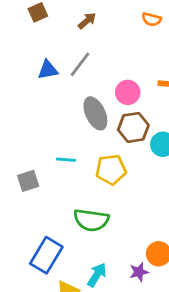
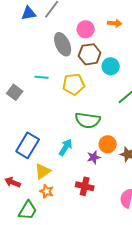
gray square: (28, 181) -> (15, 92), turned -35
green semicircle: (91, 220) -> (88, 120), moved
cyan arrow: (97, 275) -> (66, 147), moved

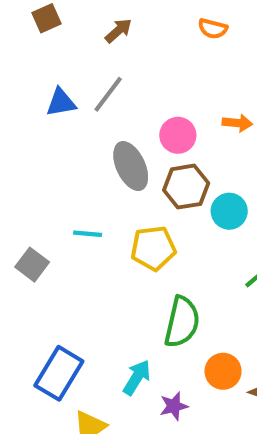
green semicircle: (88, 120) -> (182, 322), turned -85
purple star: (94, 157) -> (174, 406), moved

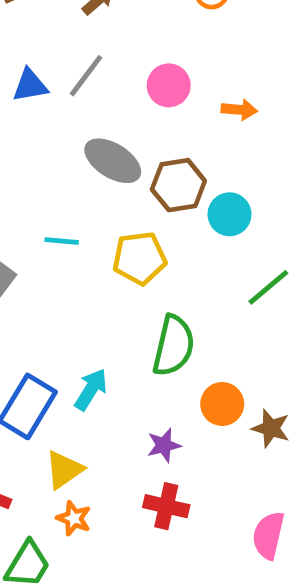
pink circle: (178, 135) -> (169, 85), moved
gray ellipse: (131, 166) -> (113, 161), turned -33
cyan arrow: (137, 377) -> (91, 389), moved

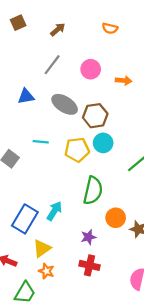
blue triangle: (30, 85) -> (26, 96), moved
cyan circle: (229, 214) -> (103, 143), moved

